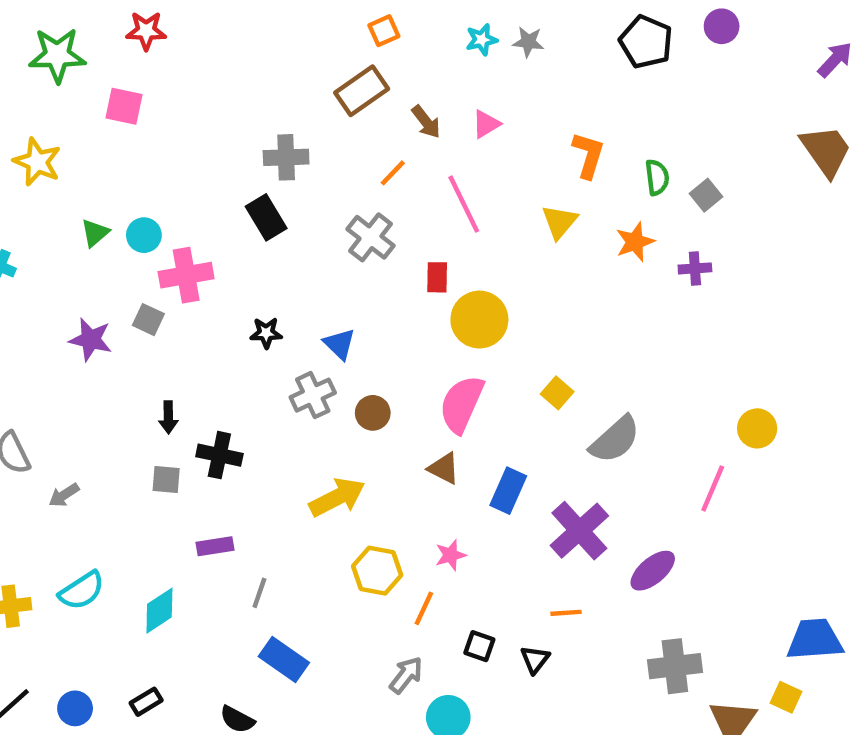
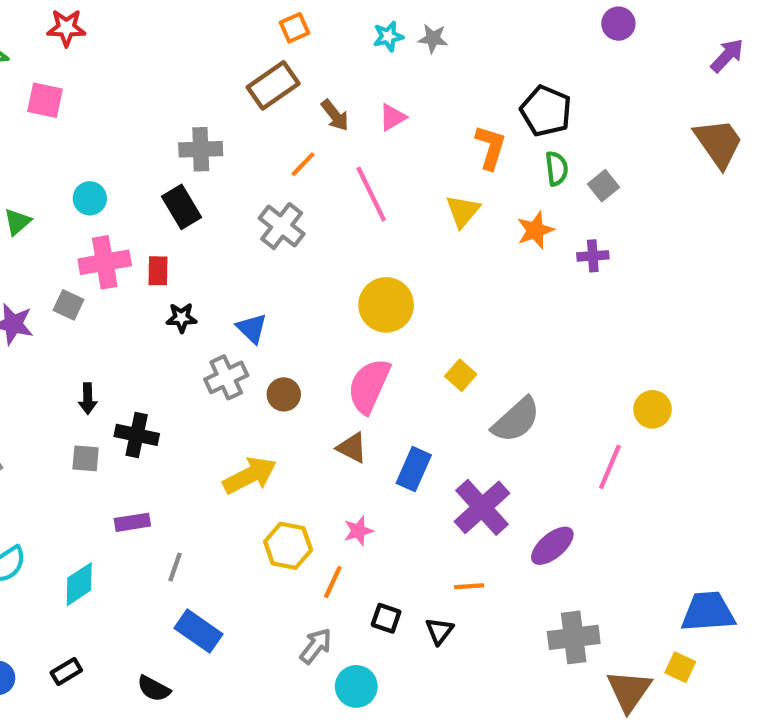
black pentagon: (646, 42) -> (546, 111), moved
cyan circle: (144, 235) -> (90, 198), moved
red rectangle: (437, 277) -> (158, 271), moved

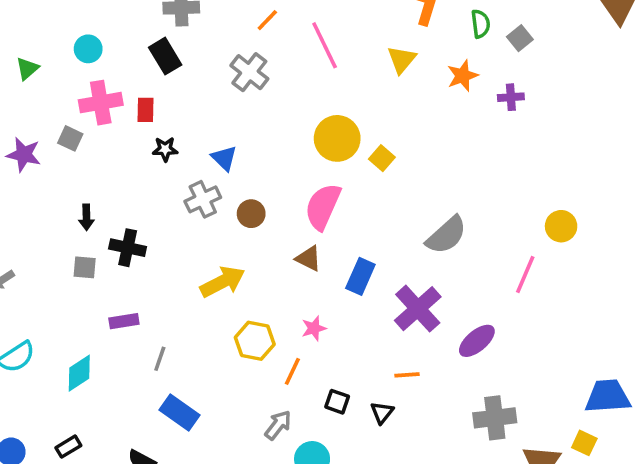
yellow square: (461, 375) -> (382, 158), moved

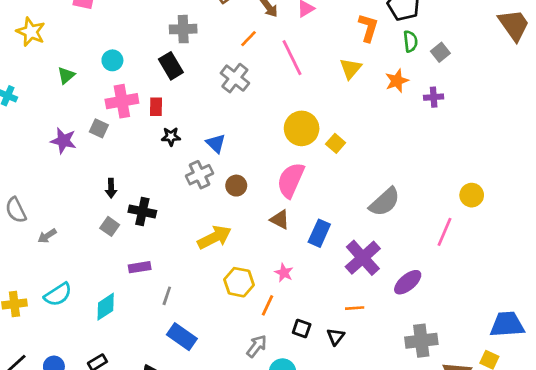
gray square: (85, 267) -> (110, 226), turned 30
pink star: (314, 328) -> (284, 273), turned -30

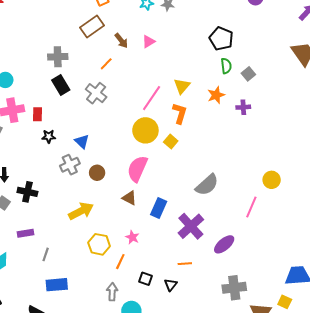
orange L-shape: (368, 28) -> (180, 113), moved
pink line: (292, 58) -> (152, 98), moved, turned 60
black rectangle: (171, 66) -> (61, 85), moved
blue rectangle: (182, 337) -> (57, 285), turned -40
gray arrow: (257, 346) -> (112, 292), turned -36

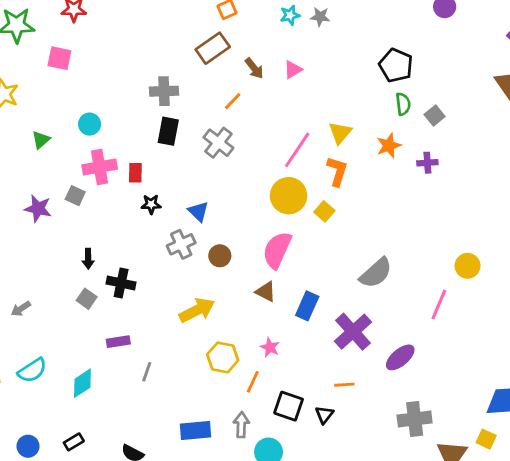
black rectangle: (61, 85) -> (168, 131), turned 42
black square: (145, 279) -> (289, 406), size x1.5
blue rectangle: (57, 285) -> (195, 430), moved

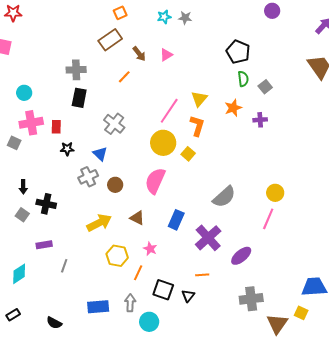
gray cross: (218, 143) -> (114, 124), moved
yellow circle: (468, 266) -> (275, 193), moved
brown triangle: (266, 292) -> (137, 218), moved

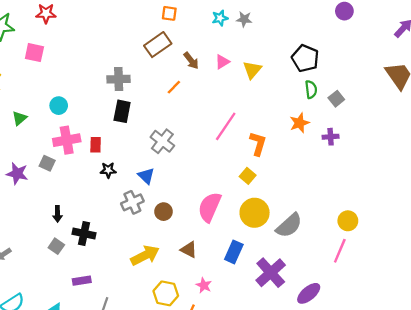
orange square: (120, 13) -> (169, 13), turned 32
yellow triangle: (199, 99) -> (252, 70), moved
yellow circle: (163, 143) -> (255, 213), moved

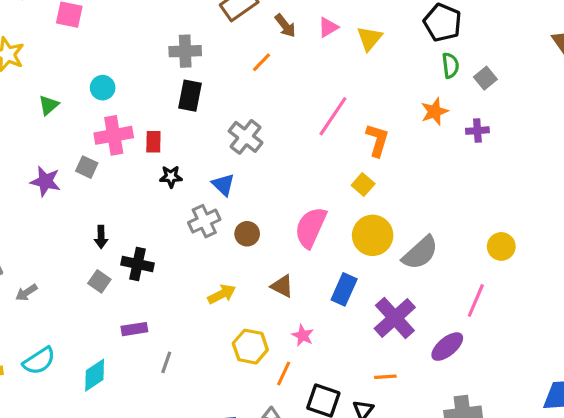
pink line: (340, 251) -> (476, 300), moved
yellow arrow: (145, 255) -> (222, 294), size x0.7

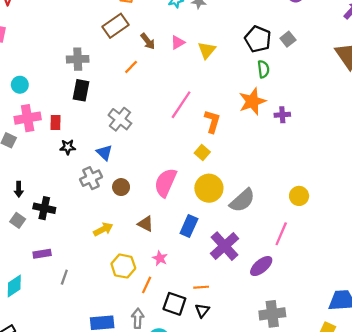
gray square: (485, 78) -> (288, 39), moved
orange star: (435, 111) -> (252, 101), size x1.4
orange line: (385, 377) -> (201, 287), moved

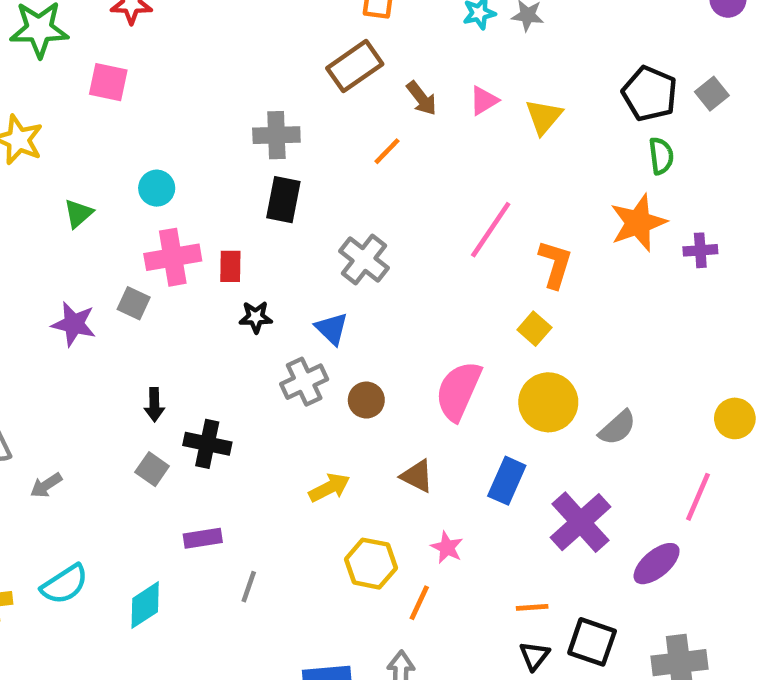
gray semicircle: (242, 200) -> (617, 428), size x0.7
black square: (174, 304) -> (592, 642), moved

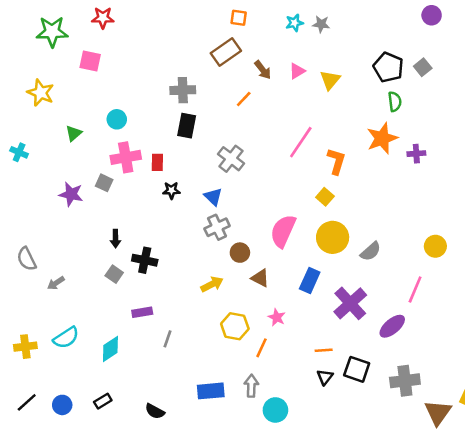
gray cross: (304, 382) -> (217, 227), moved
brown circle: (366, 400) -> (240, 253), moved

